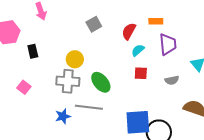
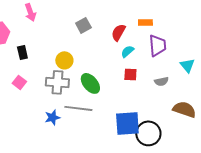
pink square: (24, 87) -> (19, 82), moved

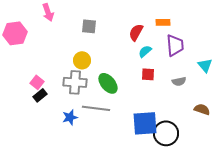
gray square: (83, 25) -> (89, 26), moved, turned 35
black rectangle: (22, 52) -> (40, 95), moved, turned 64
brown semicircle: (184, 109) -> (202, 109), size x0.7

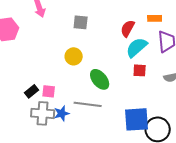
cyan semicircle: (145, 51) -> (137, 47), size x1.6
pink square: (37, 82) -> (49, 91), moved, turned -32
gray cross: (75, 82) -> (43, 113), moved

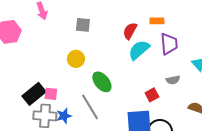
red square: (140, 70) -> (152, 95), moved, turned -32
black rectangle: (32, 91) -> (34, 94), size x1.6
gray line: (88, 104) -> (90, 107), turned 52

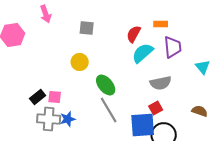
gray semicircle: (173, 80) -> (161, 83), moved, size x1.5
black rectangle: (34, 94) -> (38, 97), size x0.7
red square: (152, 95) -> (156, 108), moved
gray line: (90, 107) -> (109, 110), moved

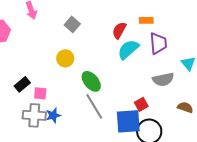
gray square: (87, 28) -> (72, 24), turned 35
gray semicircle: (161, 83) -> (163, 79), moved
black rectangle: (38, 97) -> (22, 84), moved

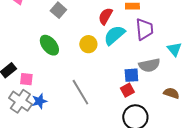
yellow circle: (65, 58) -> (88, 44), moved
green ellipse: (91, 81) -> (49, 45), moved
gray cross: (34, 115) -> (20, 101), turned 30
blue square: (128, 121) -> (131, 75), moved, size x0.6

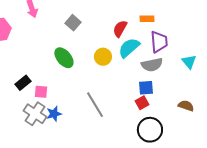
gray semicircle: (149, 65) -> (152, 65), moved

